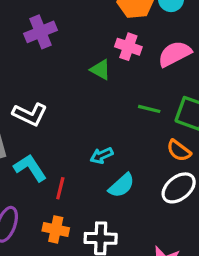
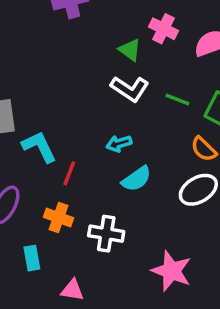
white L-shape: (30, 114) -> (130, 89), moved

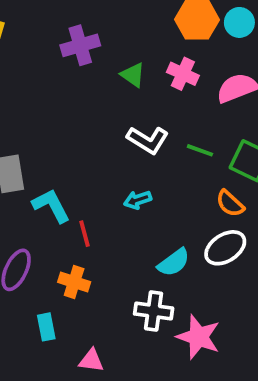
green triangle: (130, 50) -> (133, 75), moved
red line: (69, 173) -> (85, 234), turned -35
cyan semicircle: (136, 179) -> (174, 262), moved
white cross: (106, 234) -> (154, 311), moved

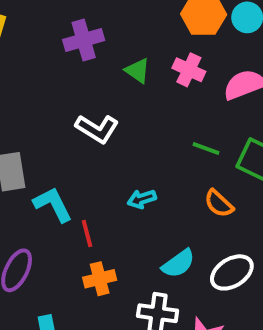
white L-shape: (148, 140) -> (97, 129), moved
orange semicircle: (230, 203) -> (219, 204), moved
white ellipse: (225, 248) -> (232, 272), moved
orange cross: (74, 282) -> (100, 279), moved, turned -32

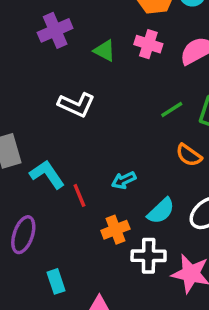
green line: (206, 148) -> (172, 109), turned -45
cyan arrow: (142, 199) -> (124, 180), moved
orange cross: (100, 279) -> (115, 230), moved

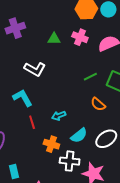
purple cross: (55, 30) -> (15, 28), moved
green triangle: (105, 51) -> (54, 39), turned -32
cyan L-shape: (47, 174) -> (23, 98), moved
orange cross: (115, 230) -> (51, 144), turned 35

